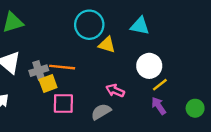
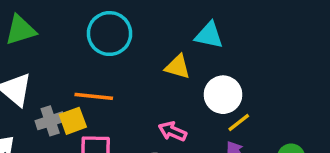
cyan circle: (89, 25) -> (109, 34), moved
yellow triangle: (107, 45) -> (178, 67), moved
gray cross: (39, 71) -> (50, 121), moved

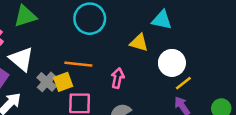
gray cross: (50, 121) -> (47, 82), turned -30
pink arrow: (172, 131) -> (118, 78), moved, turned 78

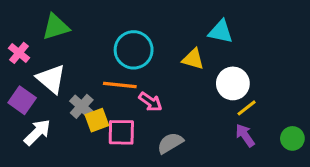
cyan circle: (90, 19) -> (134, 50), moved
pink arrow: (118, 78) -> (150, 102), moved, turned 114
yellow square: (63, 82) -> (97, 120), moved

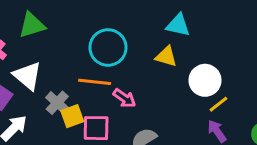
cyan triangle: (221, 32) -> (178, 25), moved

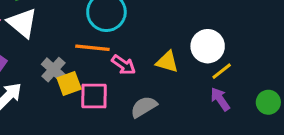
yellow triangle: (166, 56) -> (167, 62), moved
white triangle: (27, 76) -> (22, 23), moved

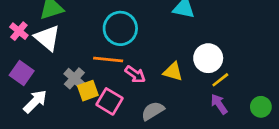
pink square: (94, 96) -> (109, 101), turned 30

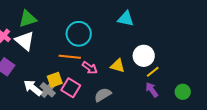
gray cross: (74, 78) -> (48, 90), moved
white arrow: (35, 101) -> (33, 88), moved, turned -96

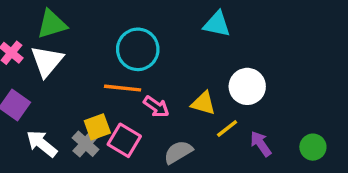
white triangle: (25, 41) -> (47, 61), turned 30
yellow line: (153, 72) -> (227, 129), moved
white arrow: (33, 88) -> (42, 144), moved

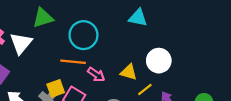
green triangle: (52, 24) -> (43, 18), moved

